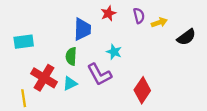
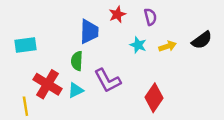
yellow arrow: (159, 22) -> (167, 46), moved
cyan star: (114, 52) -> (138, 45), moved

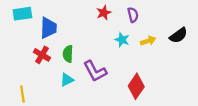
blue trapezoid: (89, 32) -> (48, 28), moved
cyan rectangle: (25, 45) -> (22, 14), moved
red cross: (47, 84) -> (42, 55), moved, size x0.7

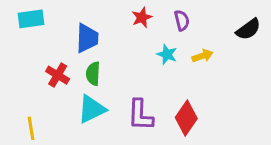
blue trapezoid: (48, 28) -> (87, 38), moved
black semicircle: (178, 35) -> (248, 29), moved
purple L-shape: (95, 71) -> (140, 115), moved, turned 30
cyan triangle: (67, 80) -> (92, 109), size x1.5

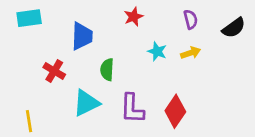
purple semicircle: (182, 20) -> (191, 19), moved
green semicircle: (93, 74) -> (107, 70), moved

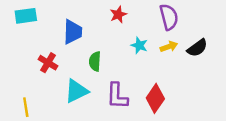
purple semicircle: (191, 19) -> (169, 17), size x1.5
black semicircle: (234, 28) -> (197, 48), moved

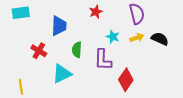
black semicircle: (197, 48) -> (160, 39), turned -120
purple L-shape: (117, 96) -> (103, 60), moved

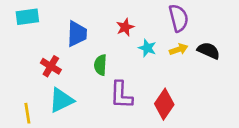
red star: (96, 12) -> (125, 27), moved
purple L-shape: (103, 60) -> (121, 95), moved
cyan triangle: (62, 74) -> (61, 100), moved

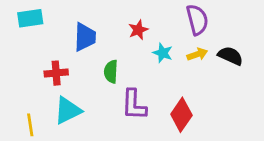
red cross: (51, 66) -> (56, 73), turned -36

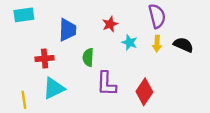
yellow arrow: (197, 54) -> (157, 44), turned 112

